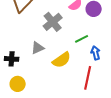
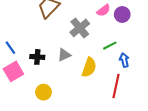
black cross: (12, 59) -> (37, 57), moved
yellow semicircle: (62, 60) -> (89, 67), turned -36

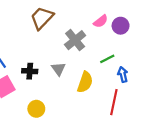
gray triangle: (64, 55) -> (58, 69), turned -40

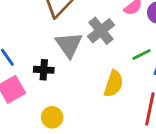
gray triangle: (58, 69) -> (69, 45), moved, size x1.5

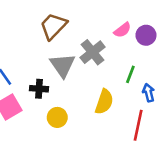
green line: (141, 54) -> (130, 74), turned -42
yellow circle: (52, 117) -> (57, 117), moved

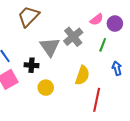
brown trapezoid: (53, 26) -> (28, 16), moved
green line: (130, 74) -> (103, 45), moved
red line: (138, 125) -> (97, 100), moved

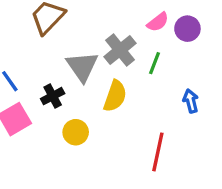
green line: (103, 45) -> (155, 63), moved
black cross: (31, 65) -> (53, 96), turned -32
yellow semicircle: (82, 75) -> (115, 96), moved

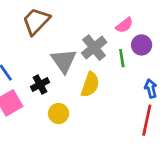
purple circle: (187, 29) -> (142, 45), moved
green line: (155, 63) -> (122, 58), turned -30
red line: (158, 152) -> (147, 120), moved

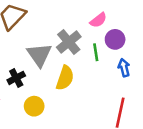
blue arrow: (151, 88) -> (124, 68), moved

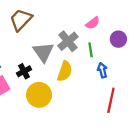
purple circle: (115, 39) -> (118, 39), moved
blue arrow: (124, 68) -> (102, 70), moved
yellow circle: (34, 106) -> (39, 95), size x1.5

